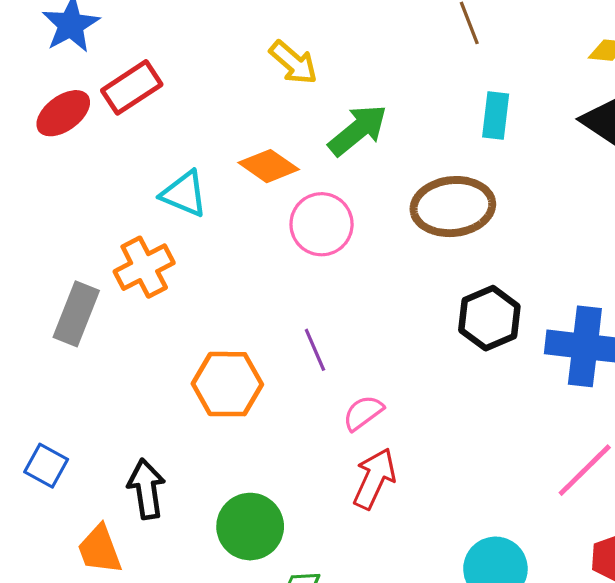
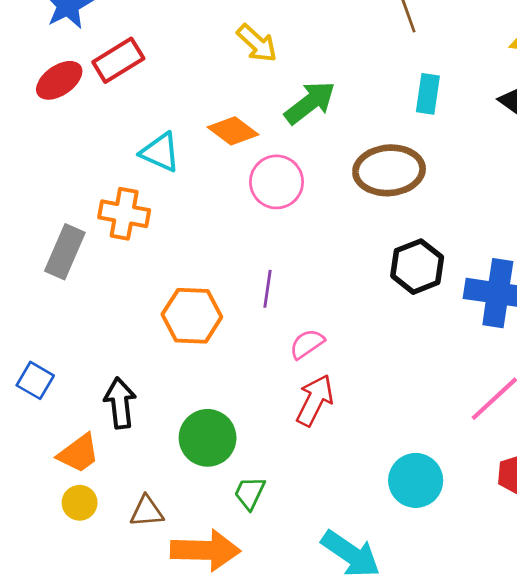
orange cross: (144, 267) -> (124, 214), turned 36
purple line: (315, 350) -> (268, 289), turned 30
orange trapezoid: (100, 550) -> (79, 453), turned -108

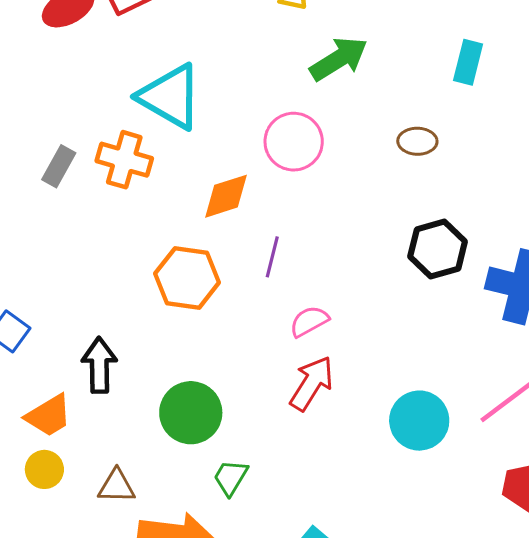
orange diamond: (233, 131) -> (226, 196), moved, turned -60
cyan triangle: (160, 152) -> (170, 97), size x1.5
brown ellipse: (389, 170) -> (417, 141), size x0.5
gray rectangle: (65, 252) -> (59, 166), moved, size x0.7
cyan circle: (416, 480) -> (419, 421), moved

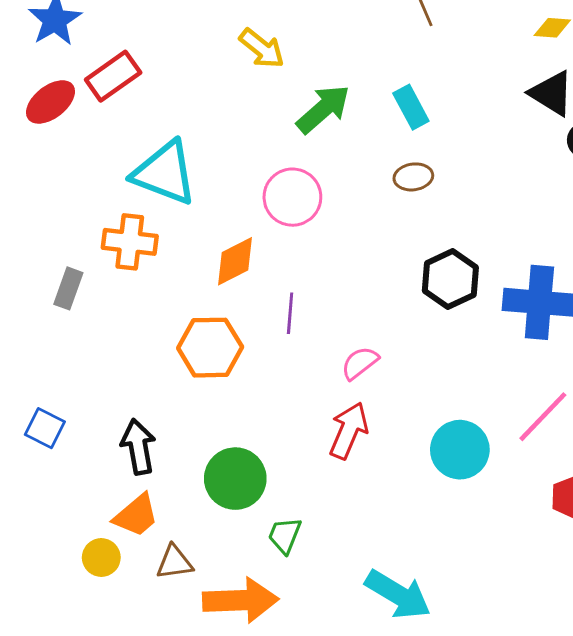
cyan rectangle: (468, 62) -> (411, 107), moved, turned -33
gray rectangle: (59, 166) -> (68, 288), moved
pink semicircle: (309, 321) -> (360, 363), moved
orange trapezoid: (49, 416) -> (136, 515), moved

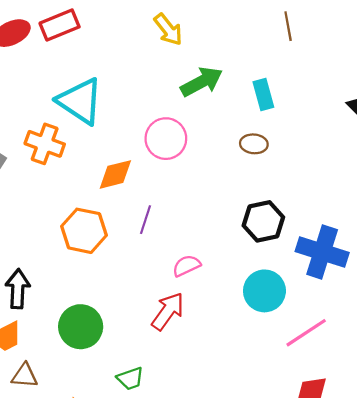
cyan circle: (460, 450) -> (264, 291), moved
green trapezoid: (285, 535) -> (130, 379), moved, turned -144

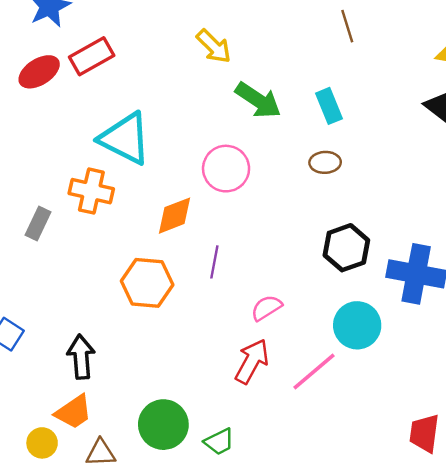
green arrow: (202, 82) -> (258, 100), turned 69
green circle: (81, 327) -> (163, 425), moved
pink line: (306, 333) -> (314, 371), moved

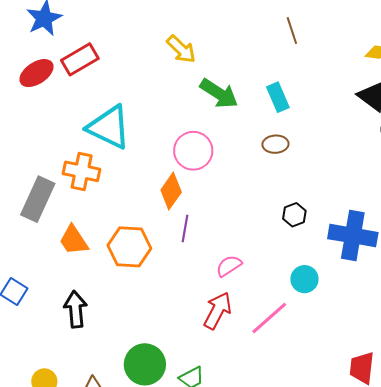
orange diamond: (174, 216) -> (171, 191), moved, turned -33
gray rectangle: (38, 224) -> (38, 199), size x1.6
black hexagon: (346, 248) -> (294, 215), size x0.6
cyan circle: (357, 325) -> (304, 279), size x0.7
orange trapezoid: (74, 412) -> (74, 240), moved, turned 92

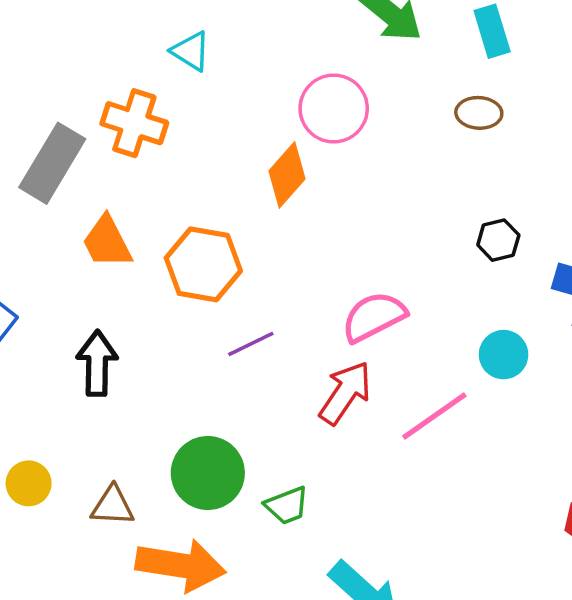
cyan triangle: (109, 127) -> (191, 51), size x0.5
purple line: (185, 229) -> (251, 344), moved, turned 48
pink semicircle: (229, 266) -> (374, 317), size x1.4

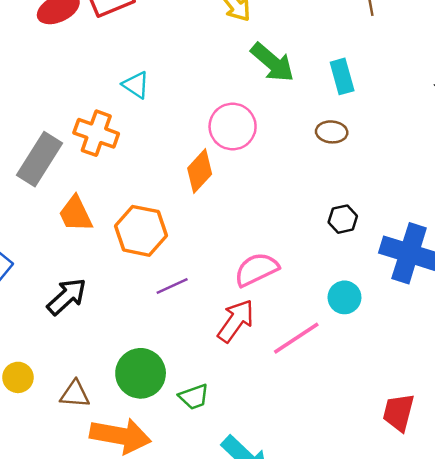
black arrow: (97, 363) -> (67, 297), turned 45

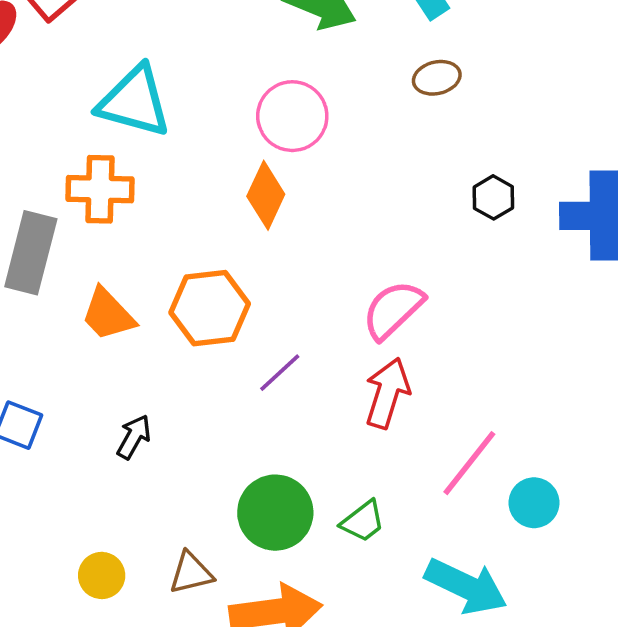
cyan triangle: (136, 85) -> (134, 102), size x1.8
black arrow: (67, 297) -> (134, 437), size x0.7
cyan circle: (344, 297) -> (534, 503), moved
pink line: (296, 338) -> (469, 463), moved

